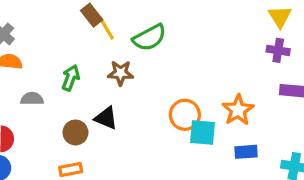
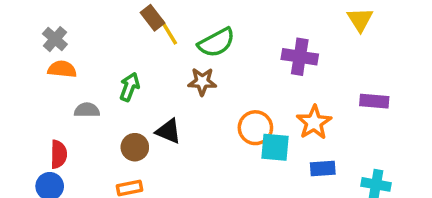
purple cross: (278, 50) -> (300, 57), moved, size x1.4
brown star: (121, 73) -> (202, 82), moved

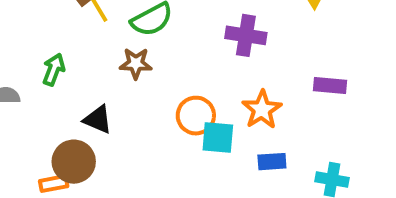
brown circle: (135, 147) -> (74, 162), moved, size x1.4

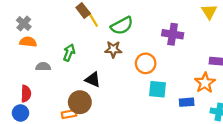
orange star: (262, 110) -> (205, 83), moved
orange circle: (196, 116) -> (146, 63), moved

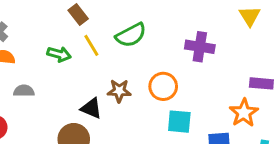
yellow line: (93, 19) -> (91, 45), moved
brown star: (113, 49) -> (119, 91), moved
green arrow: (69, 53) -> (59, 54), moved, turned 84

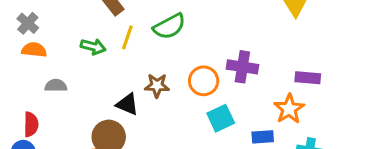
yellow line: (91, 45) -> (127, 37), turned 50
purple cross: (200, 47) -> (242, 67), moved
cyan square: (179, 122) -> (221, 118), turned -30

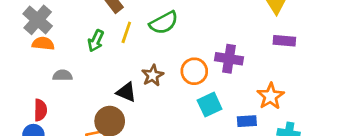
gray cross: (28, 23) -> (38, 20), size x1.5
green arrow: (93, 47) -> (96, 41), turned 100
purple rectangle: (308, 78) -> (284, 41), moved
brown star: (157, 86) -> (153, 75), turned -30

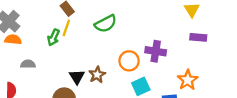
yellow line: (126, 32) -> (66, 28), moved
brown star: (153, 75) -> (97, 75), moved
black triangle: (126, 92) -> (77, 77), turned 35

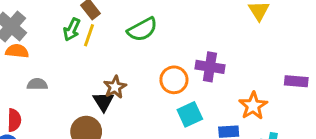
green arrow: (53, 37) -> (72, 29), moved
purple rectangle: (198, 37) -> (296, 81), moved
brown star: (97, 75) -> (115, 87), moved

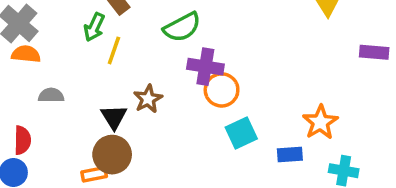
yellow line: (89, 35) -> (114, 50), moved
purple cross: (210, 67) -> (205, 67), moved
purple rectangle: (296, 81) -> (374, 52), moved
black triangle: (103, 101) -> (114, 117), moved

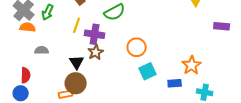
green arrow: (94, 27) -> (48, 12), moved
purple cross: (205, 67) -> (95, 34), moved

